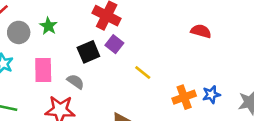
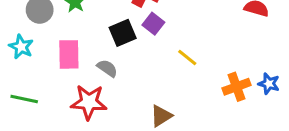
blue star: (211, 95) -> (269, 84), turned 30

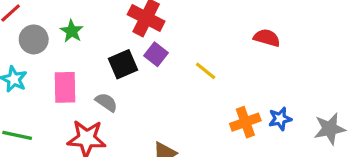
yellow line: (187, 57) -> (206, 71), moved
blue star: (269, 84) -> (280, 119), turned -30

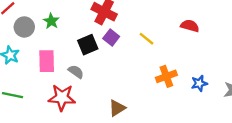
yellow line: (206, 71) -> (146, 39), moved
orange cross: (245, 122) -> (166, 76), moved

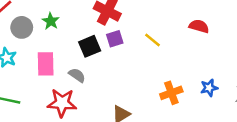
purple square: (111, 38) -> (115, 39), turned 35
orange cross: (166, 76) -> (171, 93), moved

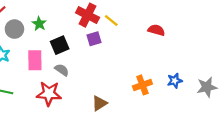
red semicircle: (199, 26) -> (156, 30), moved
yellow line: (152, 40) -> (111, 20), moved
black square: (90, 46) -> (60, 45), moved

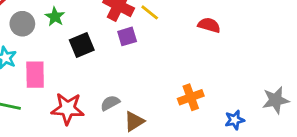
pink rectangle: (35, 60) -> (35, 75), moved
gray semicircle: (62, 70) -> (110, 103), moved, turned -64
blue star: (175, 81) -> (235, 120), moved

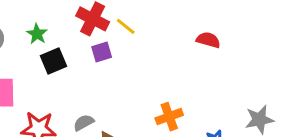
green star: (55, 17) -> (37, 34), moved
red semicircle: (209, 25) -> (208, 40), moved

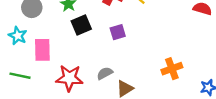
purple square: (102, 52) -> (118, 32), moved

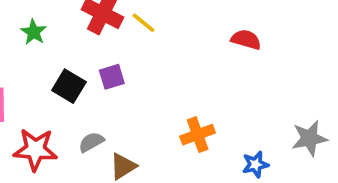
black square: (81, 25) -> (69, 86), moved, turned -36

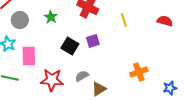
yellow line: (144, 23) -> (124, 20), moved, turned 32

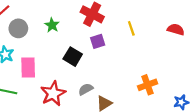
purple square: (93, 41) -> (98, 41), moved
red star: (52, 80) -> (53, 94), turned -30

